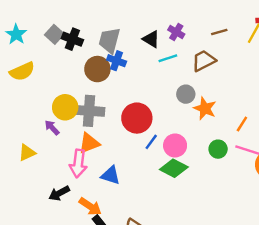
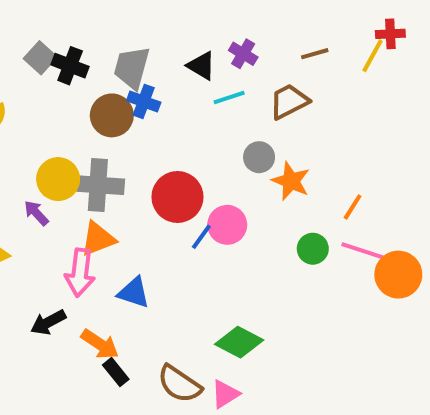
pink circle: (175, 145) -> (227, 225), moved
green diamond: (174, 168) -> (239, 342), moved

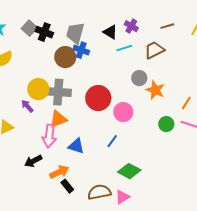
blue line: (201, 237) -> (112, 141), moved
orange arrow: (100, 344) -> (59, 172), turned -60
brown semicircle: (179, 384) -> (99, 192), turned 135

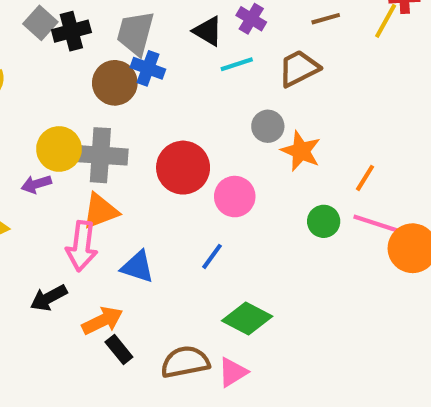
black cross: (44, 32) -> (71, 31), turned -36
purple arrow: (27, 106) -> (36, 184), turned -64

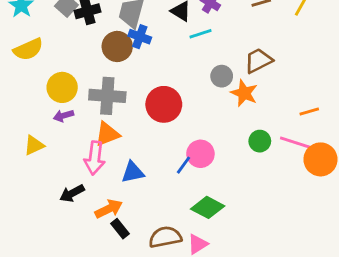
brown trapezoid: (299, 68) -> (258, 61), moved
yellow circle: (59, 149) -> (62, 87), moved
orange line: (365, 178) -> (309, 111), moved, turned 42
pink circle: (235, 197) -> (200, 154), moved
blue triangle: (138, 267) -> (133, 172), turned -30

